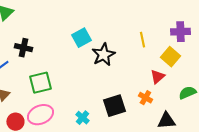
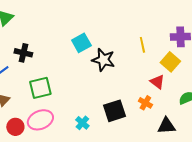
black star: (103, 55) -> (103, 60), turned -30
red triangle: (157, 77) -> (157, 82), turned -42

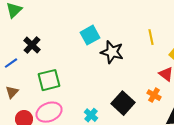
black cross: (23, 53) -> (32, 45), turned 30
black square: (114, 111) -> (123, 103), turned -30

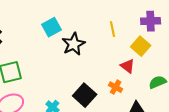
black star: (112, 52) -> (74, 44), turned 30

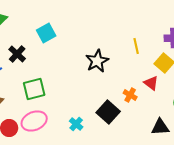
cyan square: (52, 27) -> (46, 33), moved
orange cross: (116, 87) -> (130, 95), moved

